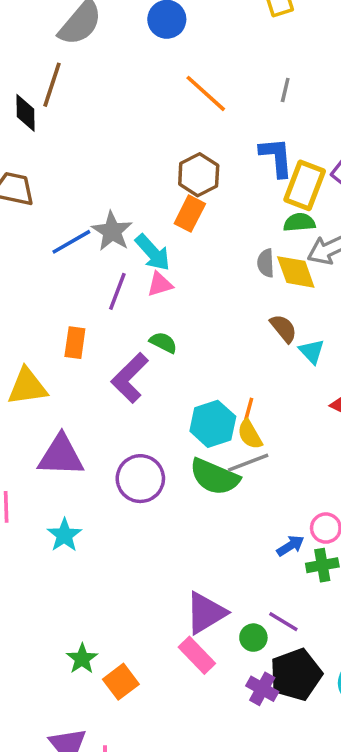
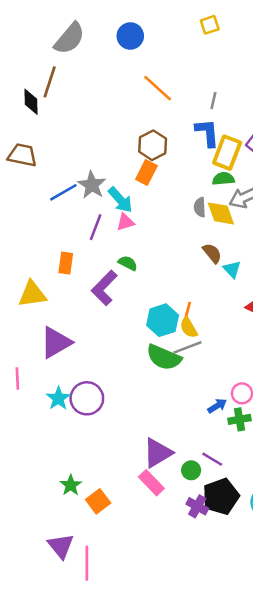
gray line: (285, 90) -> (213, 101), moved
purple triangle: (61, 456) -> (56, 342), turned -32
purple circle: (140, 479) -> (87, 398), moved

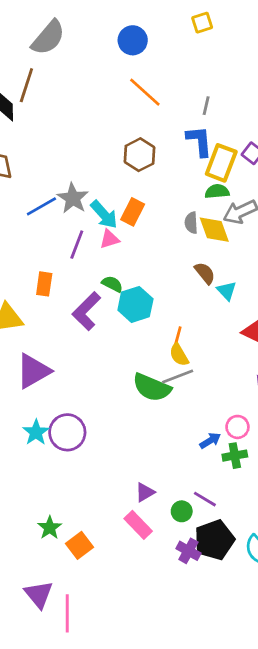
blue circle: (130, 36) -> (133, 40), moved
orange rectangle: (146, 172) -> (133, 212), moved
cyan hexagon: (163, 320) -> (135, 304), moved
purple triangle: (158, 453) -> (145, 492), size x0.6

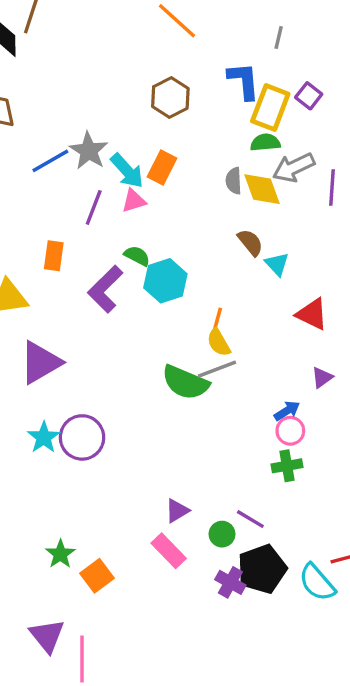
gray line: (206, 106) -> (279, 37), moved
blue arrow: (210, 441) -> (287, 411), moved

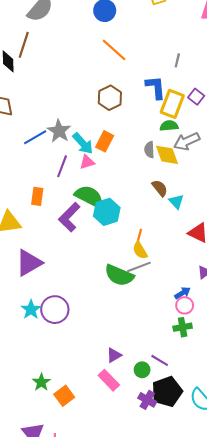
green semicircle: (137, 256) -> (89, 196), size x1.8

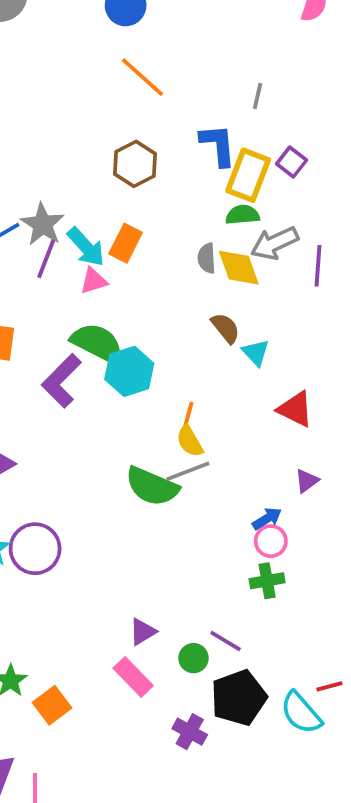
purple line: (62, 166) -> (46, 258), moved
purple cross: (147, 400) -> (190, 732), moved

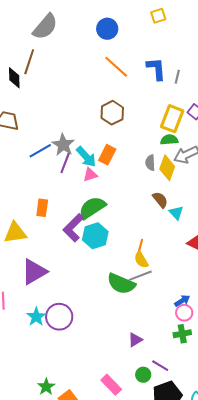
blue L-shape: (218, 145) -> (156, 69), moved
yellow diamond: (239, 268) -> (167, 168), turned 40
green semicircle: (97, 343) -> (92, 208), turned -60
cyan hexagon: (129, 371) -> (95, 236), moved
purple triangle: (143, 632) -> (135, 340), moved

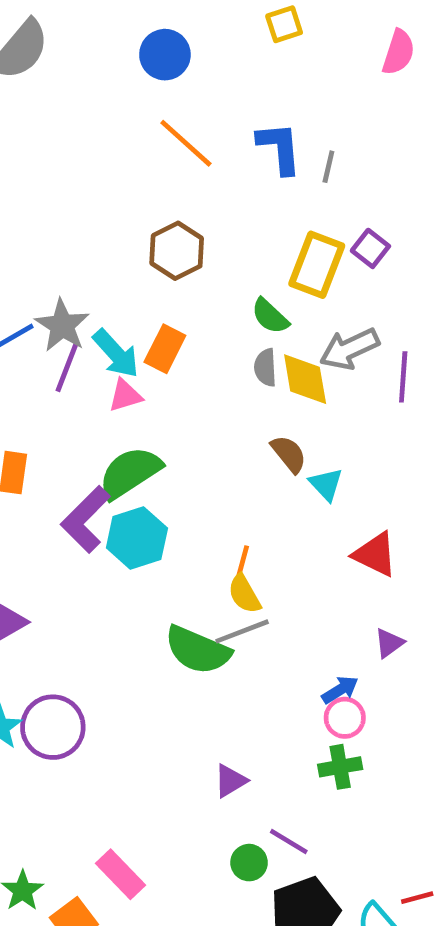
green semicircle: (169, 140) -> (270, 316), moved, turned -132
yellow diamond: (167, 168) -> (305, 379), turned -30
pink rectangle: (111, 385) -> (121, 874), moved

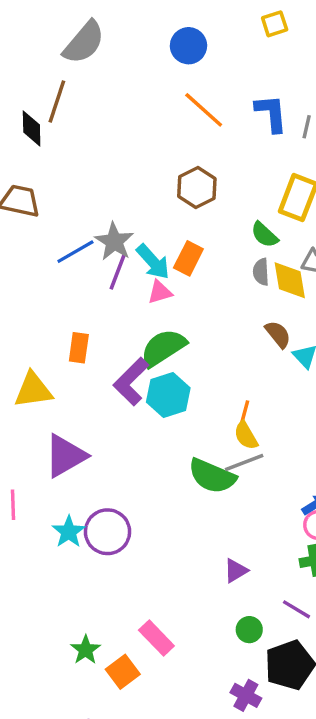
purple line: (289, 842) -> (296, 609), moved

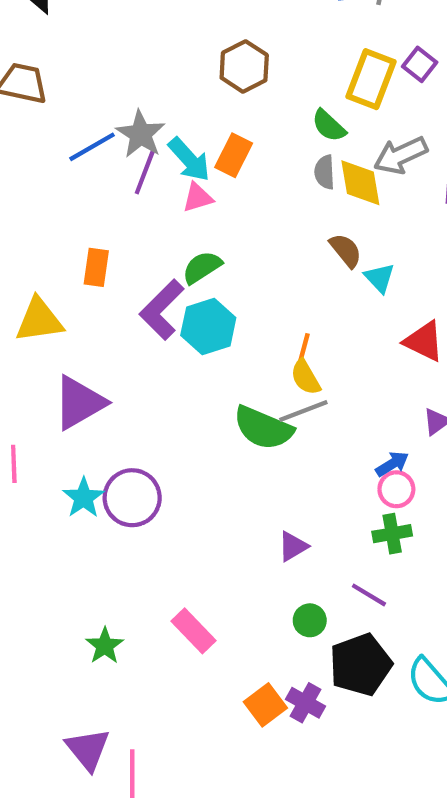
green semicircle: (163, 348) -> (202, 267), size x0.7
orange square: (123, 672) -> (265, 705), moved

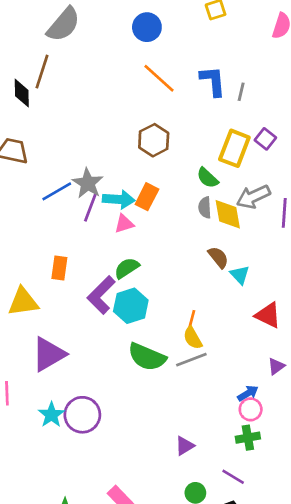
cyan arrow: (189, 159) -> (119, 199), turned -44
green semicircle: (263, 428) -> (147, 357), moved

